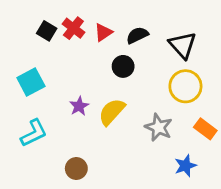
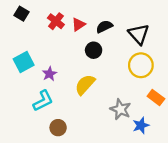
black square: (47, 31) -> (22, 14), moved
purple star: (79, 106) -> (49, 74), moved
gray star: (159, 127) -> (120, 109), moved
cyan L-shape: (34, 133) -> (43, 101), moved

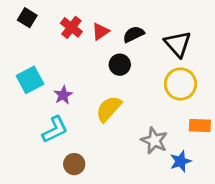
orange rectangle: (156, 98) -> (200, 125), turned -35

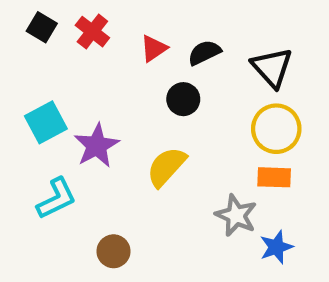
red cross: (71, 27) -> (92, 32), moved
purple star: (63, 95) -> (97, 146), size x1.5
orange rectangle: (200, 125) -> (274, 177), moved
cyan L-shape: (55, 130) -> (56, 198), moved

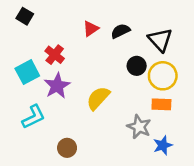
red cross: (92, 32) -> (55, 55), moved
black circle: (183, 99) -> (137, 66), moved

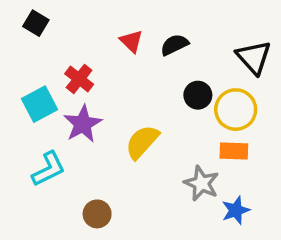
red triangle: (91, 29) -> (131, 41), turned -42
black triangle: (160, 40) -> (254, 57), moved

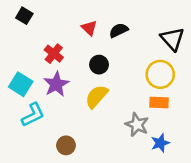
black circle: (198, 95) -> (99, 65), moved
cyan square: (40, 104) -> (21, 84), moved, turned -30

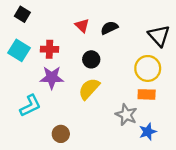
red cross: (54, 54) -> (49, 49), turned -36
cyan square: (21, 84) -> (19, 50), moved
purple star: (56, 84) -> (52, 77), turned 30

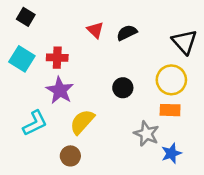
black circle: (91, 59) -> (123, 88), moved
purple star: (52, 77) -> (60, 90), turned 30
yellow semicircle: (89, 89) -> (82, 122), moved

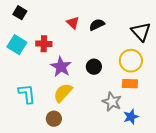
purple star: (60, 90) -> (61, 67), moved
cyan L-shape: (35, 123) -> (27, 94), turned -70

